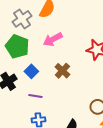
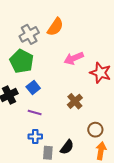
pink arrow: (53, 39) -> (74, 58), moved
brown cross: (62, 71) -> (75, 101), moved

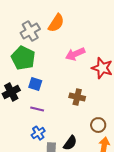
blue square: (33, 87) -> (35, 84), turned -32
brown cross: (75, 101) -> (77, 97), turned -35
blue cross: (35, 137) -> (38, 133), turned -32

